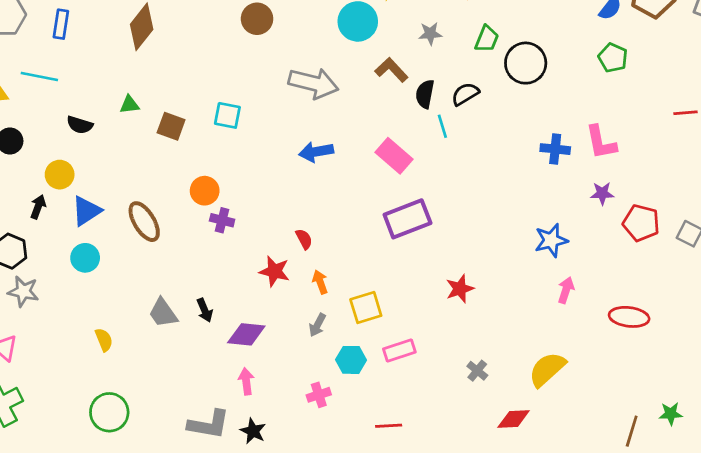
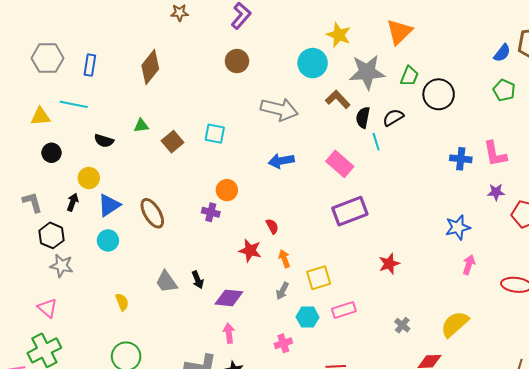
gray star: (430, 34) -> (367, 72), size x2.0
brown square: (171, 126) -> (172, 142), turned 30
orange circle: (205, 191) -> (227, 190), moved

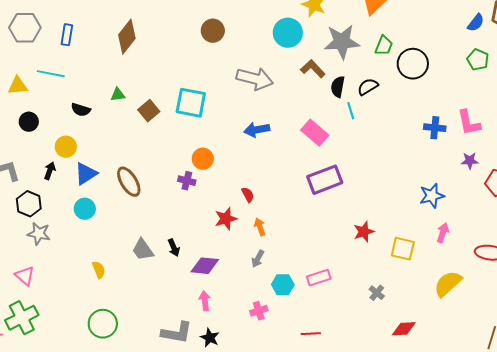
cyan square: (215, 134) -> (191, 103), size x1.5
red star: (250, 251) -> (226, 219), turned -30
yellow square: (319, 278) -> (403, 249), moved, turned 30
yellow semicircle: (455, 324) -> (448, 284), moved

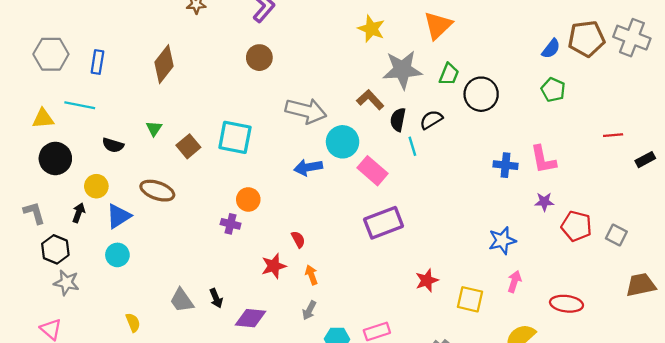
cyan circle: (288, 33) -> (343, 142), moved
green triangle: (118, 95) -> (154, 129), turned -49
black circle: (29, 122) -> (55, 158), size x1.5
brown ellipse: (129, 182) -> (157, 191), moved, turned -40

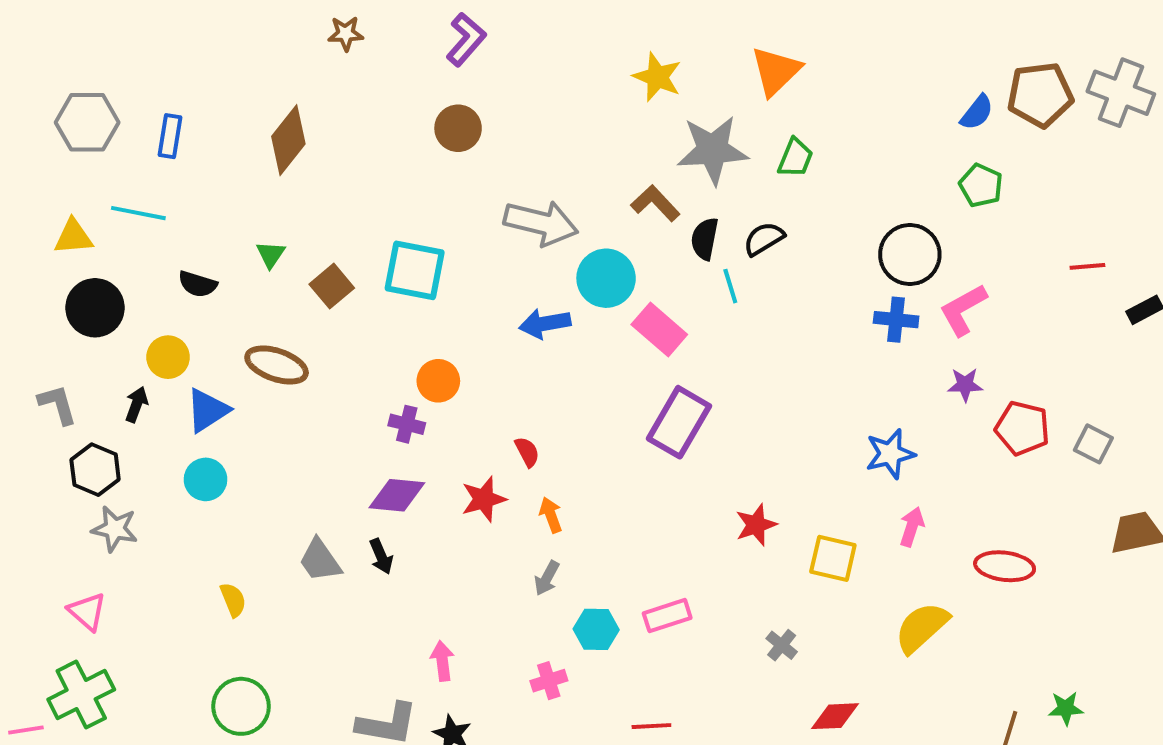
black circle: (481, 94) -> (910, 255), moved
pink L-shape: (543, 160) -> (963, 310), turned 72
purple rectangle: (384, 223) -> (679, 422), turned -39
purple diamond: (250, 318) -> (397, 495), moved

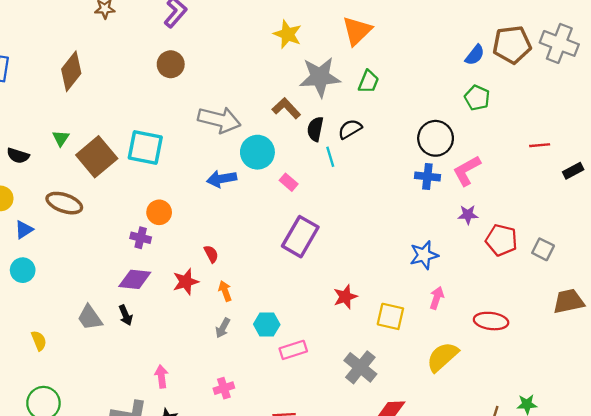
brown square: (332, 286) -> (97, 157), size x1.6
pink rectangle: (659, 329) -> (289, 182), size x0.6
blue triangle: (207, 410) -> (24, 230), size x0.7
cyan hexagon: (596, 629) -> (267, 324), moved
gray cross: (782, 645) -> (360, 367), size x1.8

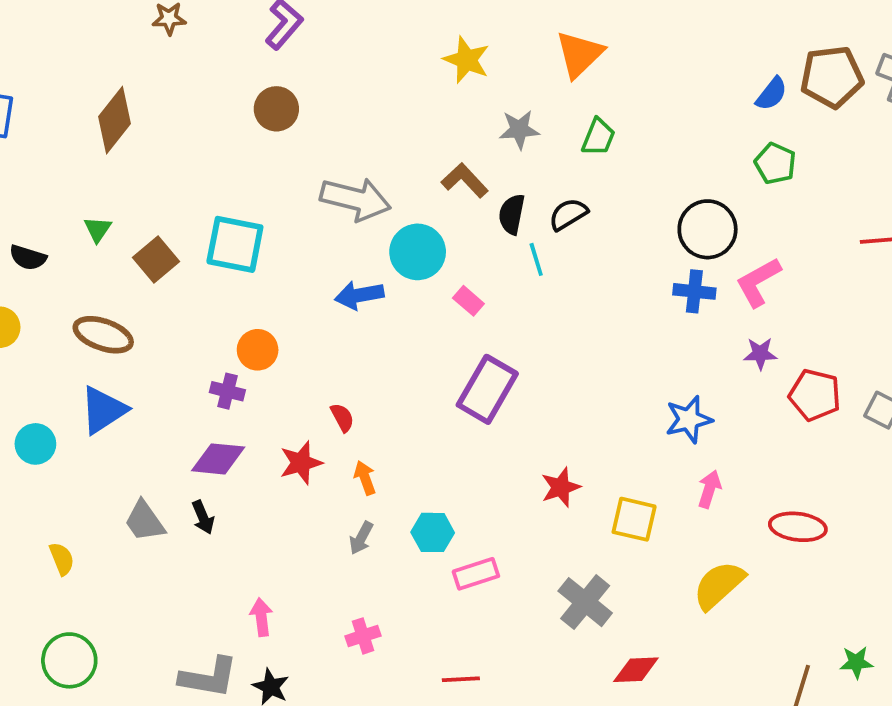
gray star: (320, 77) -> (519, 130), size x0.6
brown square: (97, 157) -> (156, 259), size x0.7
blue triangle: (24, 230) -> (103, 410), moved, size x1.6

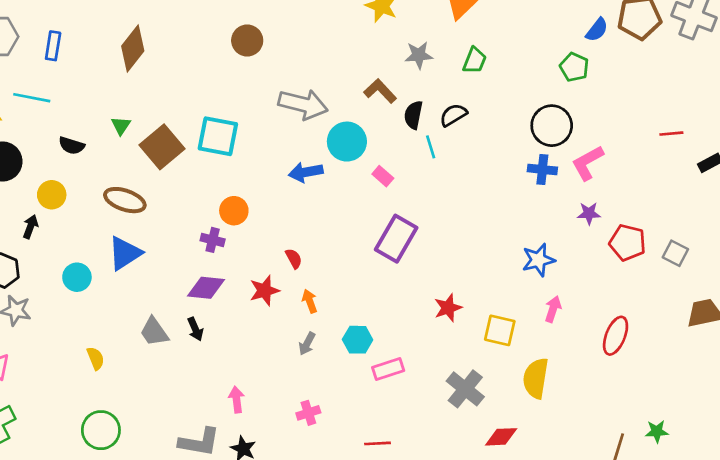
green pentagon: (775, 163) -> (574, 67), moved
brown square: (156, 259) -> (162, 147), size x1.4
red ellipse: (798, 527) -> (616, 336), turned -75
yellow semicircle: (719, 585) -> (536, 378), moved, turned -39

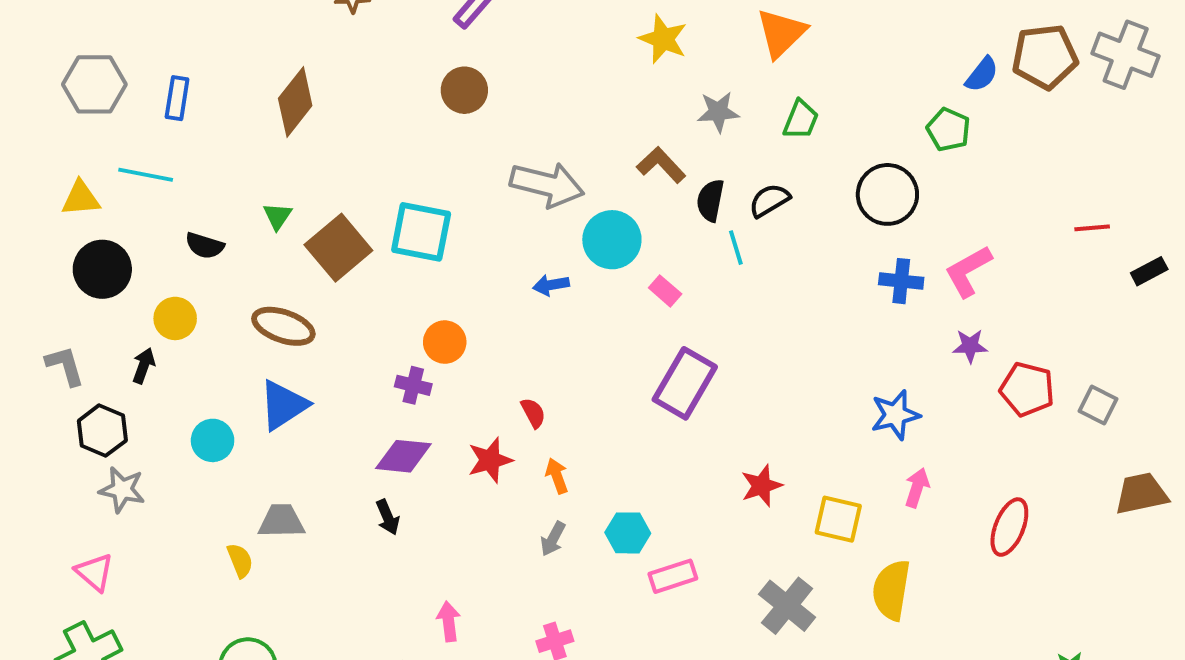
black circle: (552, 126) -> (887, 194), moved
blue arrow: (306, 172) -> (551, 285), size x0.7
gray trapezoid: (154, 332) -> (281, 521), moved, turned 124

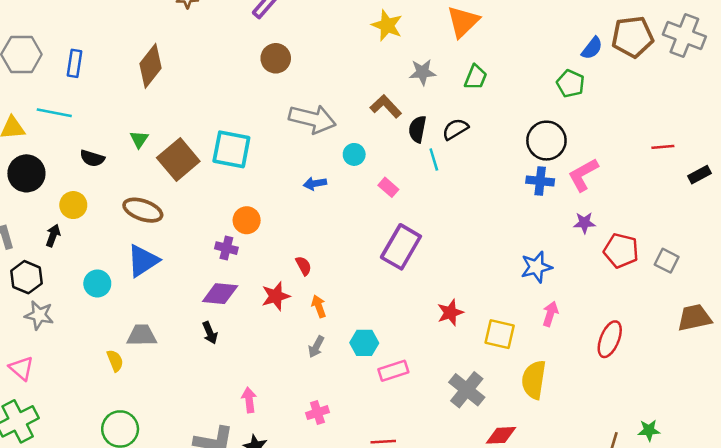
brown circle: (464, 90) -> (276, 58), moved
black circle: (887, 194) -> (546, 141), moved
cyan circle: (612, 240) -> (354, 154), size x0.6

